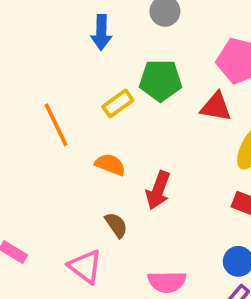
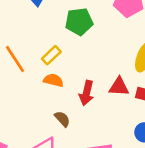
yellow rectangle: (118, 103) -> (51, 55), moved
red triangle: (216, 107) -> (119, 87), moved

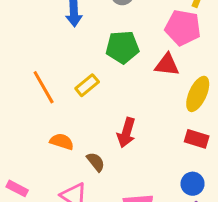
orange semicircle: (53, 80) -> (62, 142), moved
red triangle: (119, 87) -> (167, 65), moved

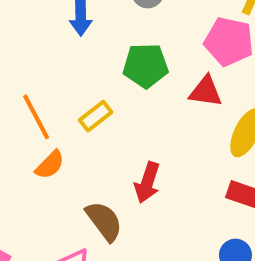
orange semicircle: (62, 142) -> (50, 165), moved, turned 115
brown semicircle: (96, 162) -> (104, 221), size x1.5

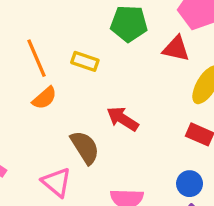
yellow rectangle: (96, 116) -> (85, 61), turned 52
red arrow: (147, 183) -> (123, 119), turned 100

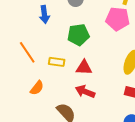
red triangle: (176, 49) -> (84, 68), moved
orange line: (36, 58) -> (27, 52), moved

